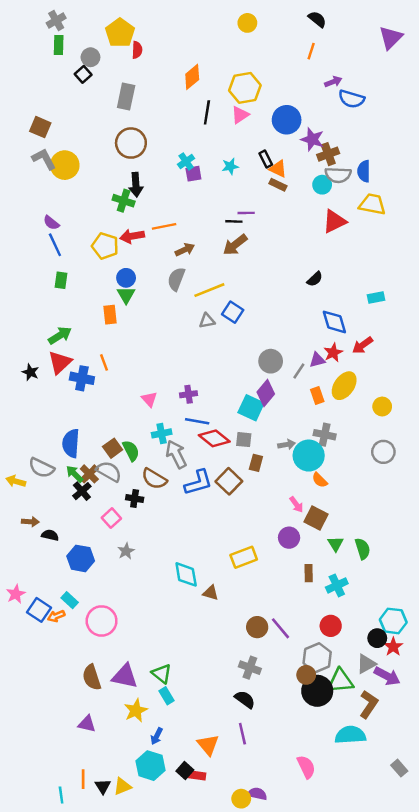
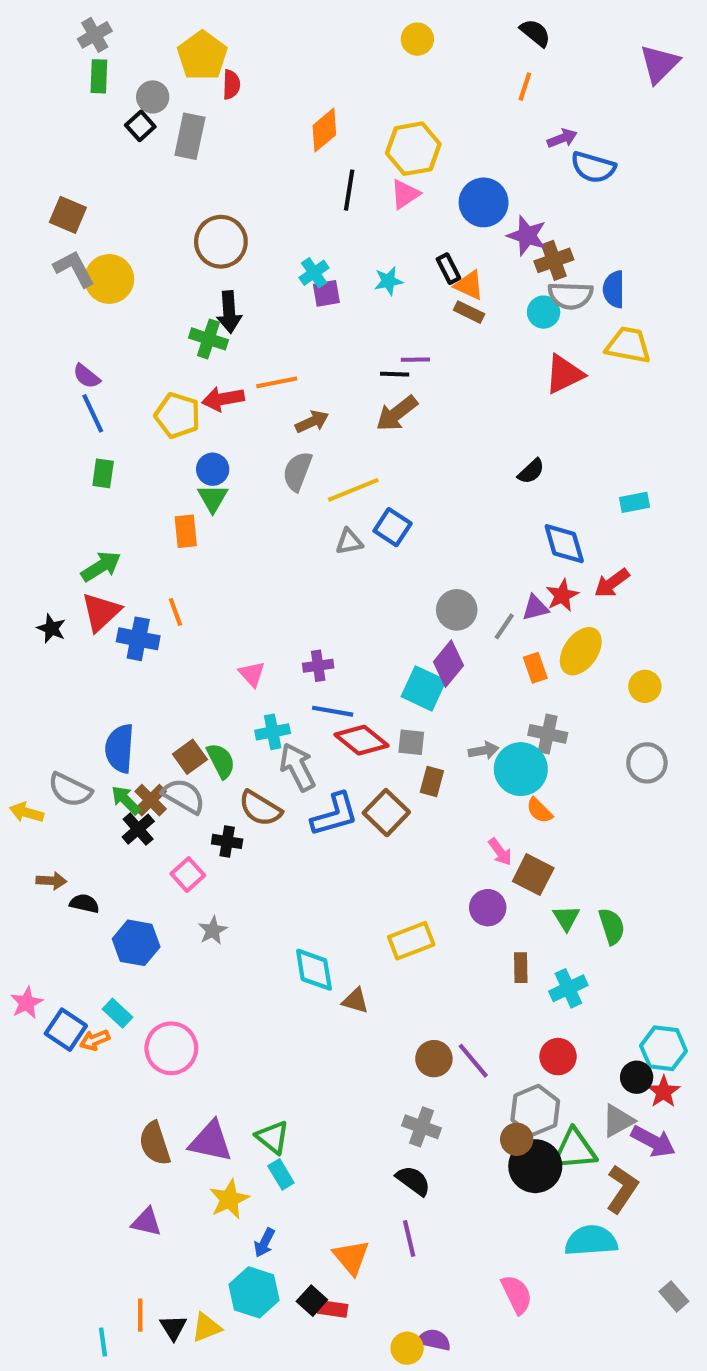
gray rectangle: (126, 96) -> (190, 136), moved

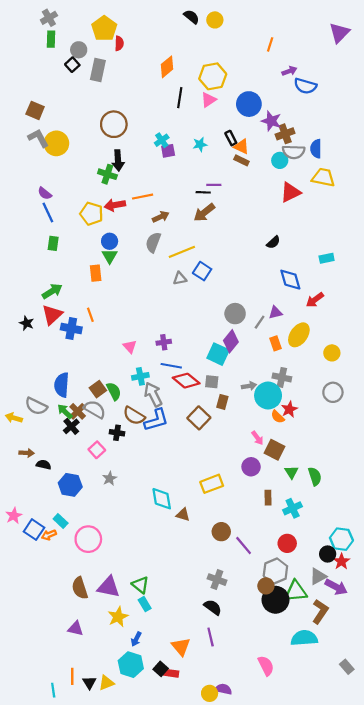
black semicircle: (535, 33) -> (191, 17), moved
red star: (562, 595) -> (289, 409), moved
blue L-shape: (335, 815) -> (156, 420), moved
brown circle: (434, 1059) -> (221, 532), moved

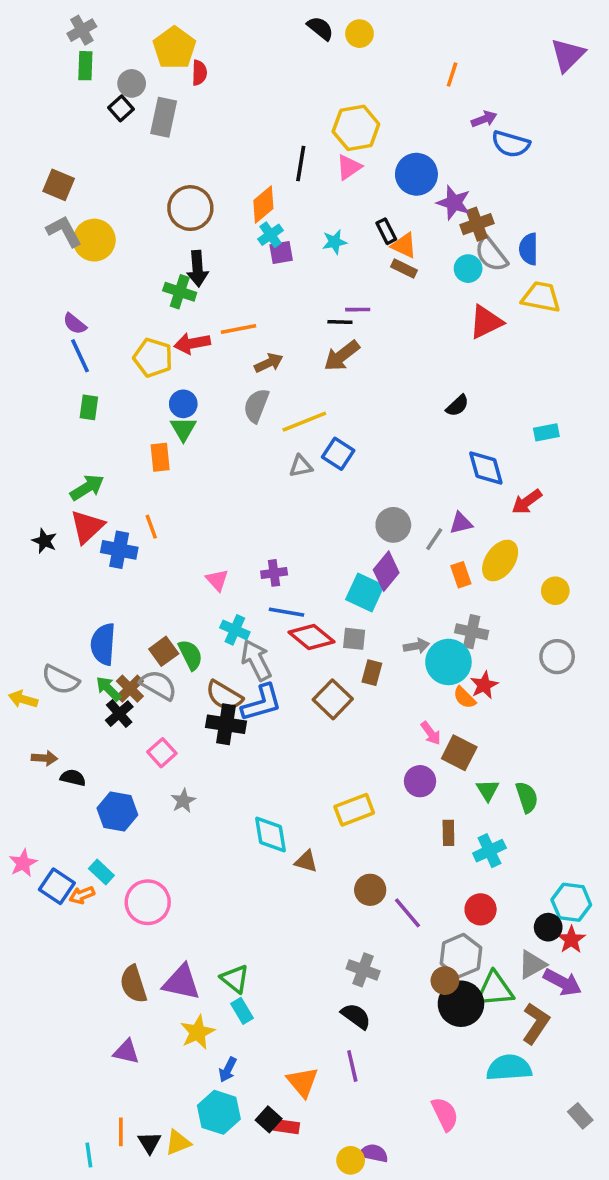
orange diamond: (167, 67) -> (263, 204), moved
gray semicircle: (294, 152) -> (491, 254), turned 50
cyan cross: (140, 376) -> (235, 630), turned 35
black cross: (117, 433) -> (226, 724), moved, size x1.5

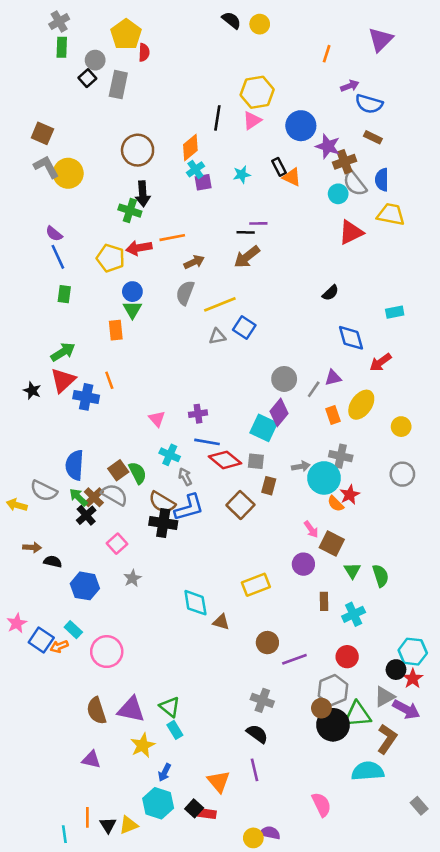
purple triangle: (568, 55) -> (381, 40), moved
brown rectangle: (404, 269) -> (373, 137), moved
gray arrow: (256, 660) -> (185, 477), size x0.6
purple line: (408, 913) -> (294, 659), turned -70

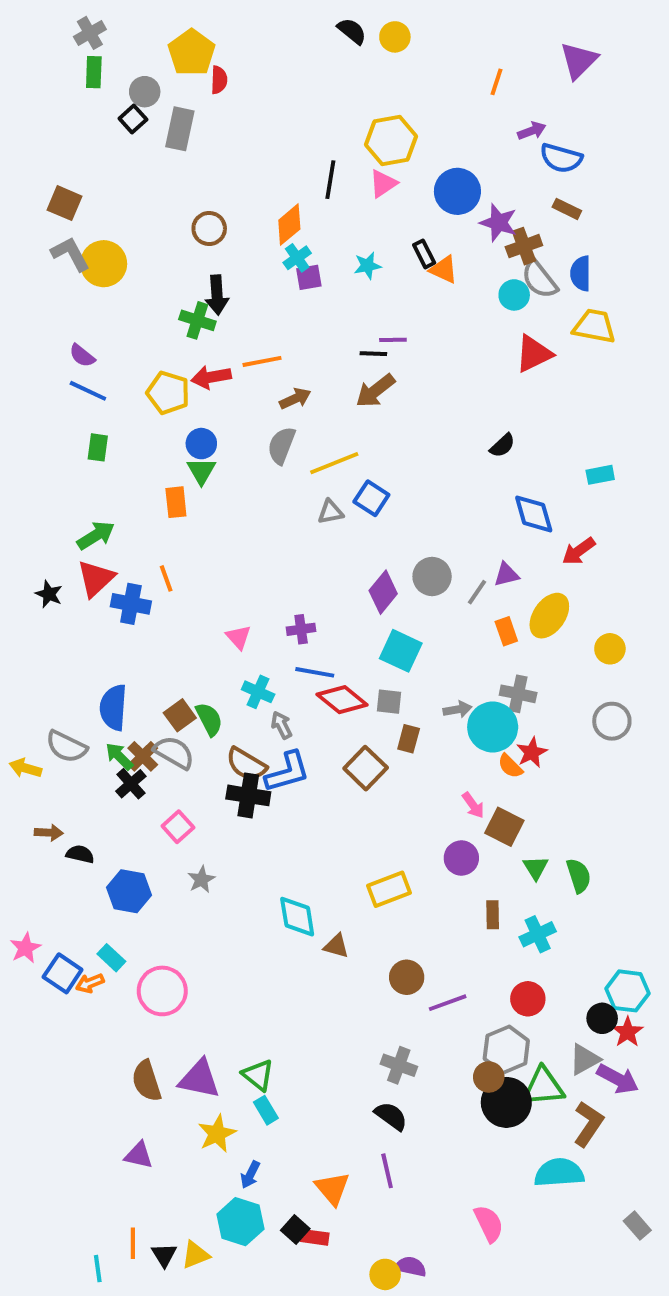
brown circle: (138, 150) -> (209, 228), size x0.7
blue line: (58, 257) -> (88, 391), turned -40
purple diamond: (279, 412) -> (383, 592), moved

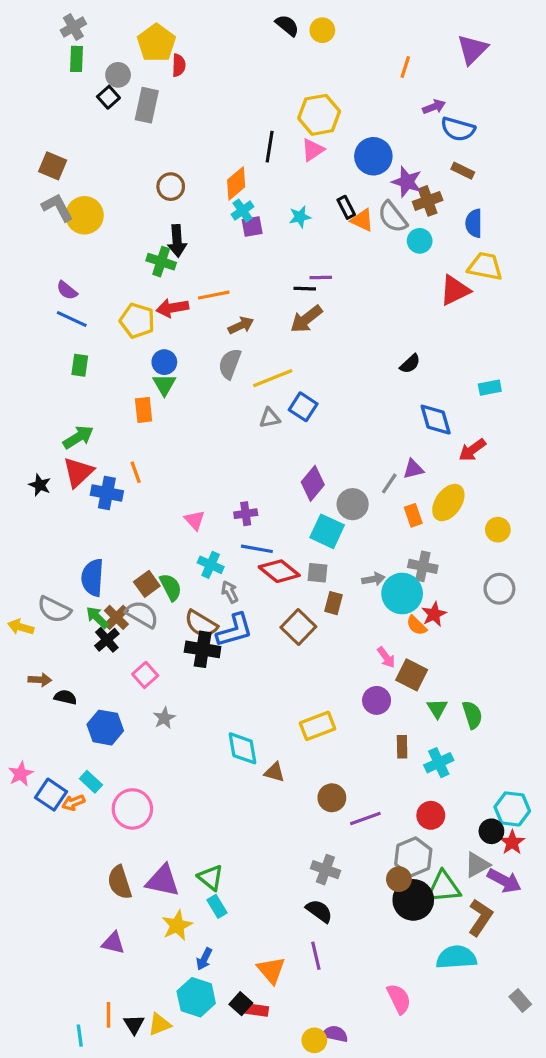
gray semicircle: (540, 279) -> (393, 217), moved
red triangle: (534, 354) -> (455, 290), moved
gray circle: (432, 576) -> (353, 504), moved

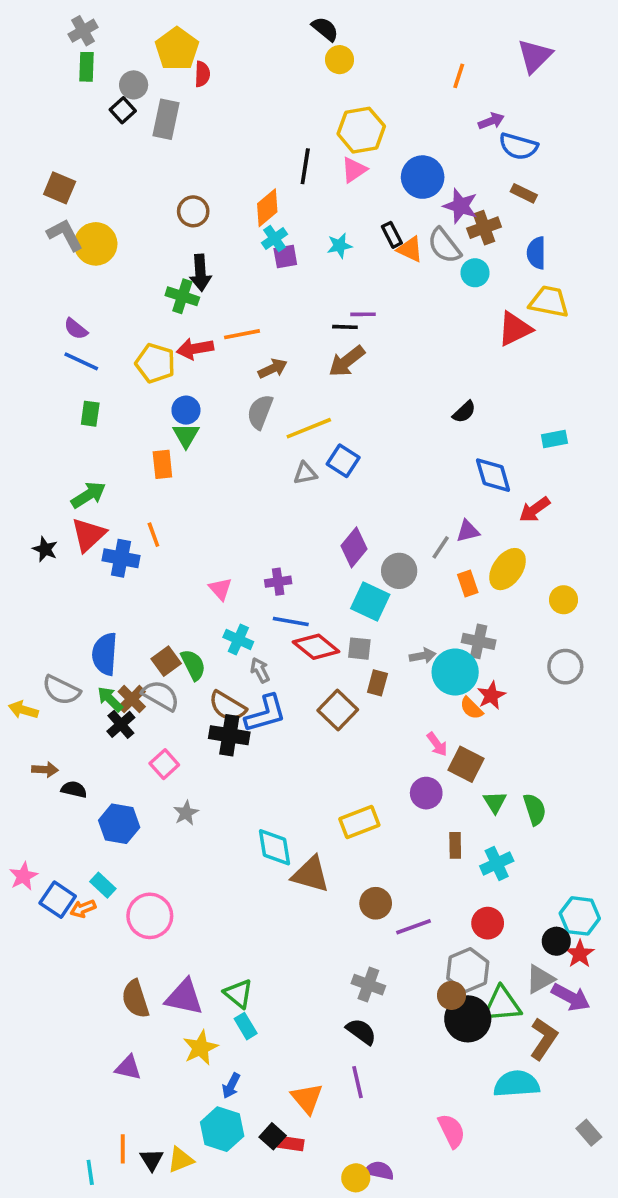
yellow circle: (322, 30) -> (340, 60), moved
brown triangle: (274, 772) -> (311, 874), size x1.6

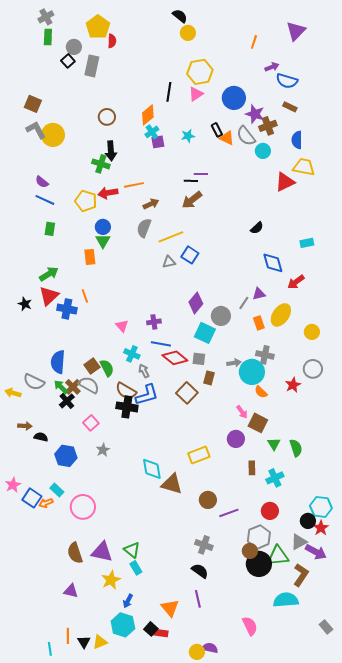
red star: (491, 696) -> (293, 385), moved

